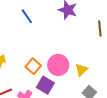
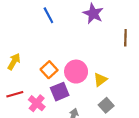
purple square: (45, 85) -> (60, 92), turned 30

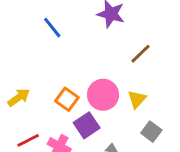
brown line: (125, 38) -> (140, 54), moved, turned 56
yellow arrow: (14, 62) -> (19, 97), turned 35

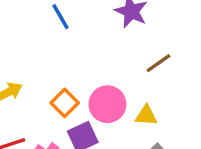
yellow triangle: (137, 99) -> (146, 116), turned 42

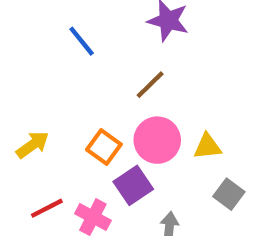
brown line: (158, 63) -> (150, 85), moved

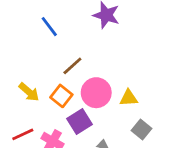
brown line: (150, 85) -> (72, 66), moved
yellow arrow: (33, 145) -> (29, 92), moved, turned 75

